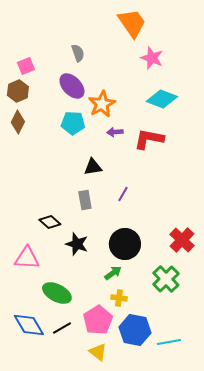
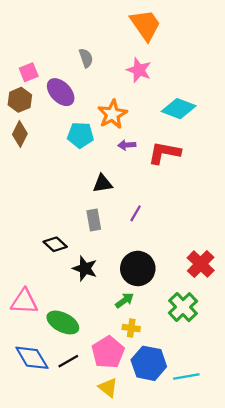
pink star: (152, 58) -> (139, 70), moved
purple ellipse: (72, 86) -> (61, 92), moved
pink triangle: (27, 258) -> (24, 302), moved

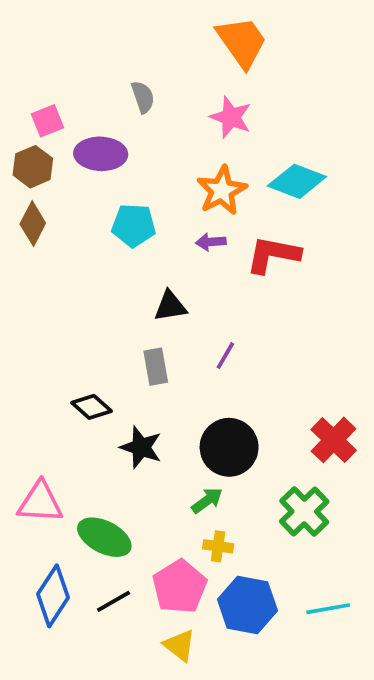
purple ellipse: (61, 92) -> (101, 154), turned -44
orange star: (112, 114) -> (222, 191), moved
blue diamond: (32, 358) -> (53, 596), turned 64
cyan line: (186, 377) -> (328, 609), moved

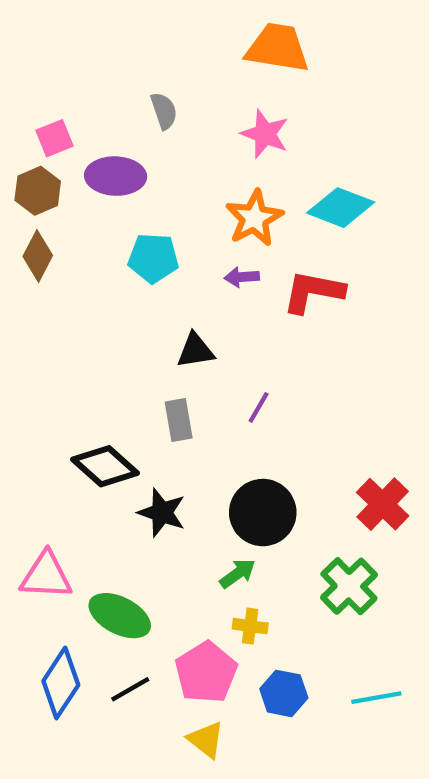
orange trapezoid: (242, 42) -> (277, 48), turned -46
black diamond: (92, 407) -> (105, 466), size x1.4
blue hexagon: (247, 605) -> (284, 693), size x0.7

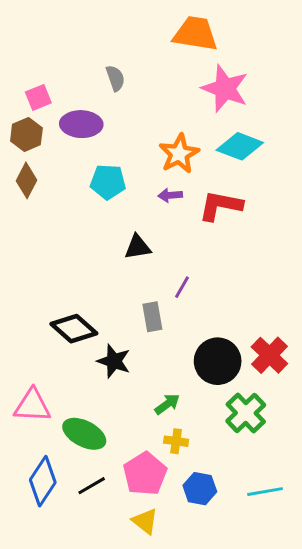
pink star: (265, 134) -> (225, 89), moved, size x1.4
gray rectangle: (179, 420) -> (152, 317), moved
black circle: (263, 513) -> (218, 361), moved

